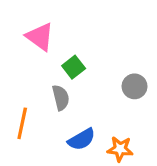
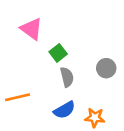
gray semicircle: (61, 98) -> (67, 77), moved
orange line: (22, 123) -> (18, 97), turned 65

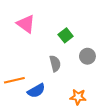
green square: (58, 53) -> (66, 35), moved
blue semicircle: (64, 110) -> (36, 91), moved

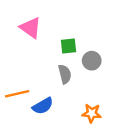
green square: (66, 35) -> (68, 46), moved, turned 32
gray circle: (87, 56) -> (92, 61), moved

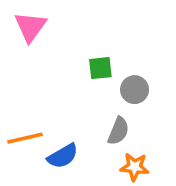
pink triangle: (31, 28) -> (30, 27), moved, turned 30
gray semicircle: (65, 74) -> (118, 131), moved, turned 36

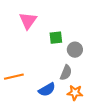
pink triangle: (30, 27) -> (28, 21), moved
blue semicircle: (63, 156) -> (47, 90), moved

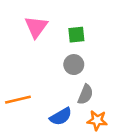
green square: (56, 38) -> (76, 35), moved
gray circle: (75, 50) -> (74, 65), moved

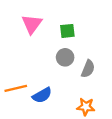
gray semicircle: (85, 94) -> (88, 69), moved
blue semicircle: (61, 116) -> (42, 95), moved

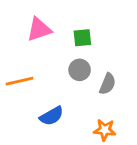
pink triangle: (32, 24) -> (39, 29), turned 35
orange line: (16, 88) -> (19, 81), moved

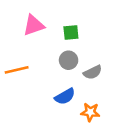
gray semicircle: (107, 84) -> (93, 72), turned 42
blue semicircle: (52, 116) -> (65, 96), moved

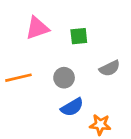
gray circle: (69, 60) -> (64, 78), moved
gray semicircle: (93, 72) -> (110, 68), moved

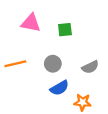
pink triangle: (37, 28) -> (31, 23), turned 30
gray semicircle: (110, 68) -> (90, 67), moved

